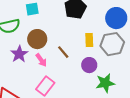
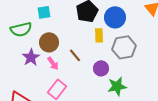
blue circle: (116, 18) -> (115, 17), moved
yellow rectangle: (89, 40) -> (99, 35), moved

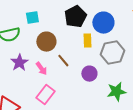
brown circle: (49, 42) -> (46, 42), moved
green star: (117, 86) -> (116, 92), moved

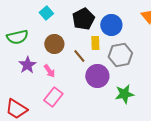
cyan square: (32, 18) -> (46, 13), moved, turned -32
brown line: (63, 61) -> (79, 56), moved
purple circle: (89, 74) -> (97, 76), size x1.5

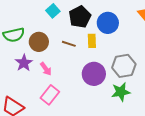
cyan square: (46, 13) -> (53, 11), moved
brown circle: (54, 44) -> (39, 42), moved
gray hexagon: (120, 55) -> (124, 66), moved
brown line: (79, 56) -> (69, 44), moved, turned -32

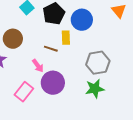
brown line: (69, 44) -> (51, 49), moved
pink arrow: (46, 69) -> (38, 66), moved
purple circle: (94, 74) -> (53, 83), moved

